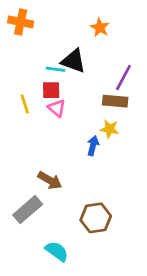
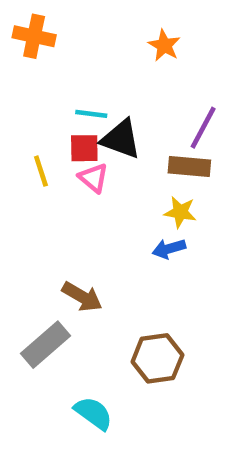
black triangle: (73, 61) -> (121, 139), moved
blue arrow: (93, 146) -> (169, 249), moved, turned -120

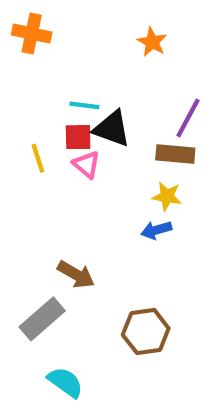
cyan semicircle: (93, 413) -> (65, 382), moved

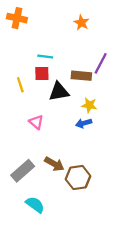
black triangle: (112, 129) -> (59, 92), moved, turned -30
brown rectangle: (175, 154) -> (81, 76), moved
pink triangle: (87, 165) -> (36, 122), moved
brown arrow: (76, 274) -> (54, 164), moved

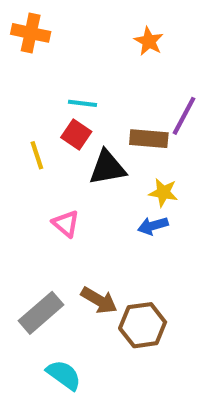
red square: (42, 73) -> (76, 134), turned 35

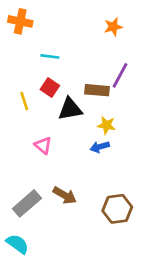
orange star: (149, 41) -> (113, 27), moved, turned 30
cyan line: (82, 103) -> (50, 56), moved
brown hexagon: (143, 325) -> (117, 209), moved
cyan semicircle: (64, 375) -> (17, 244), moved

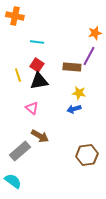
orange star: (113, 27) -> (95, 33), moved
black triangle: (70, 109) -> (39, 81), moved
brown arrow: (65, 195) -> (40, 136), moved

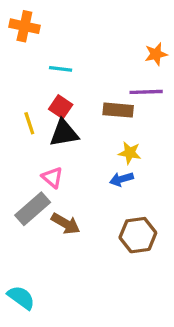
purple line: (89, 56) -> (146, 92), turned 60
gray rectangle: (20, 151) -> (33, 209), moved
brown hexagon: (87, 155) -> (138, 235), moved

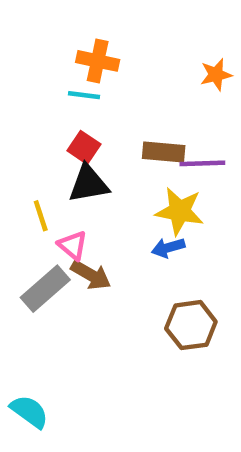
orange cross: (24, 26) -> (98, 61), moved
purple line: (146, 92) -> (202, 163), moved
yellow line: (29, 123) -> (41, 216), moved
yellow star: (130, 153) -> (180, 211), size x1.5
brown arrow: (66, 224) -> (91, 275), moved

